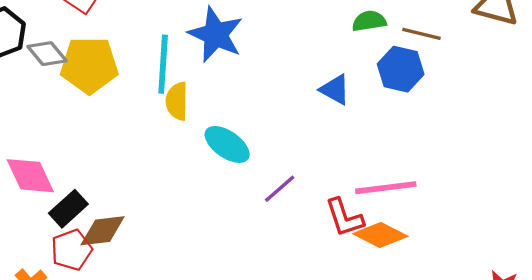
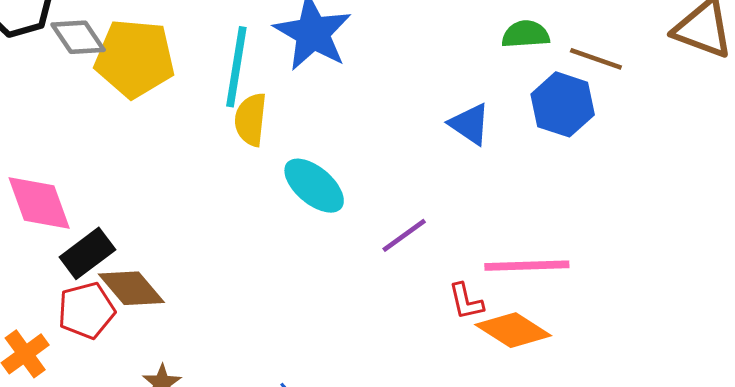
purple line: (280, 189) -> (404, 235), moved
red L-shape: (344, 218) -> (466, 301), size x0.7
brown diamond: (103, 231) -> (131, 288), turned 51

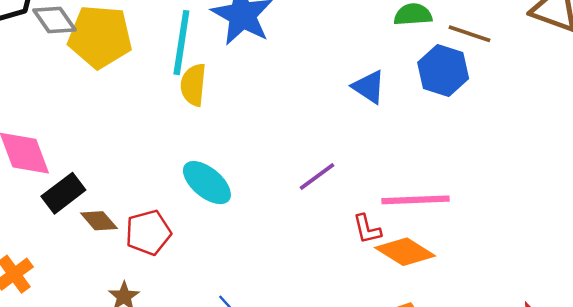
cyan ellipse: (314, 186) -> (207, 183), moved
brown diamond: (131, 288) -> (99, 221), size x0.7
red pentagon: (86, 310) -> (148, 233), moved

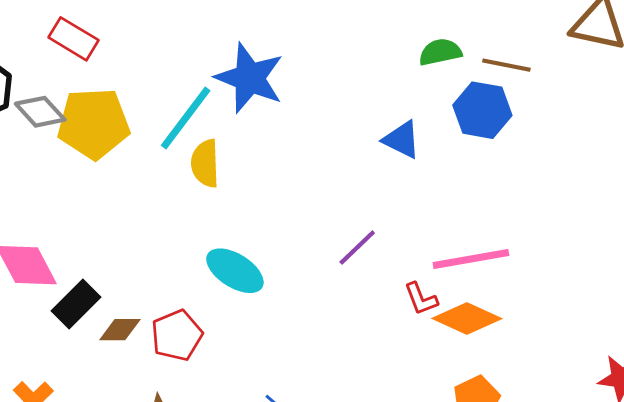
cyan line: (181, 43) -> (186, 118), turned 36
brown diamond: (99, 221) -> (120, 330), turned -42

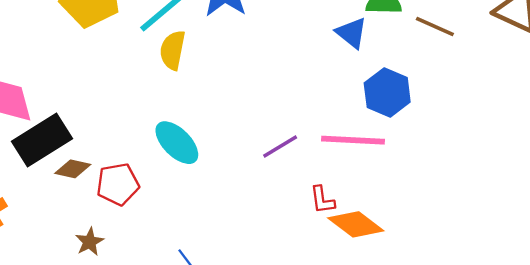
blue hexagon: (482, 110) -> (387, 92), moved
blue triangle: (402, 140) -> (351, 33), moved
pink line: (471, 259) -> (353, 140), moved
black rectangle: (76, 304) -> (42, 140), size x1.4

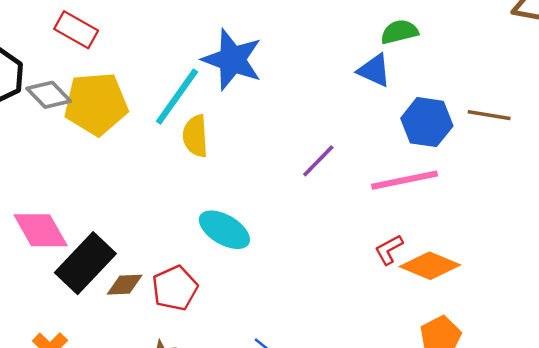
brown line: (435, 26) -> (489, 115), moved
purple line: (280, 146) -> (318, 161), moved
red L-shape: (322, 200) -> (389, 250), turned 84

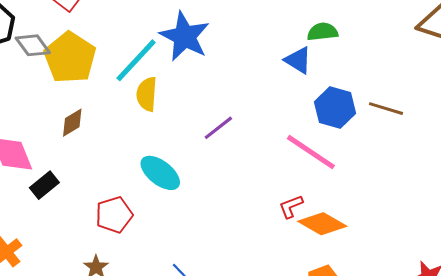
yellow pentagon: (96, 104) -> (70, 58), turned 30
purple line: (318, 161) -> (218, 128), moved
pink line: (405, 180) -> (311, 152), turned 38
black rectangle: (85, 263) -> (44, 185), size x0.6
brown diamond: (125, 285) -> (72, 123), moved, turned -36

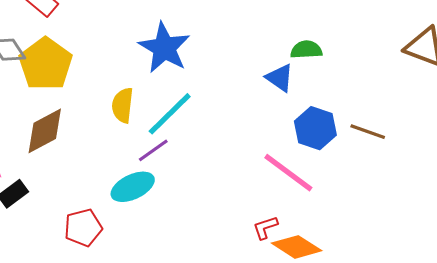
cyan line: (136, 60) -> (170, 114), moved
brown diamond: (72, 123) -> (45, 131), size x1.6
purple line: (218, 128) -> (153, 150), moved
cyan ellipse: (160, 173) -> (133, 187), turned -66

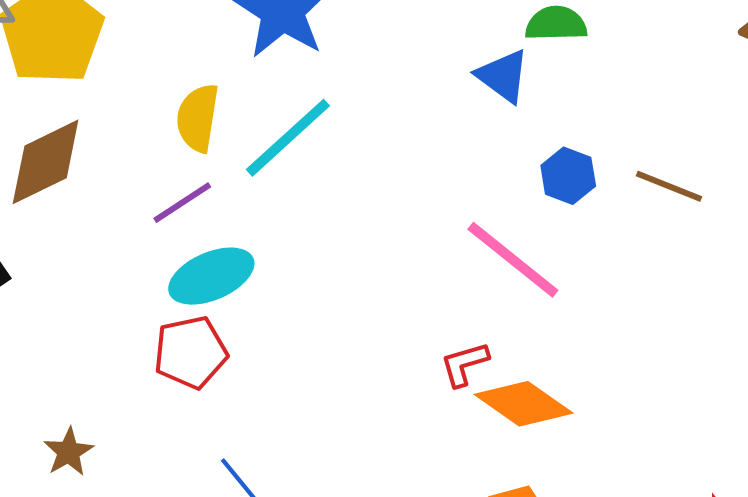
blue hexagon: (315, 128) -> (568, 176), size x0.7
purple line: (153, 150) -> (182, 203), moved
red pentagon: (83, 228) -> (190, 352), moved

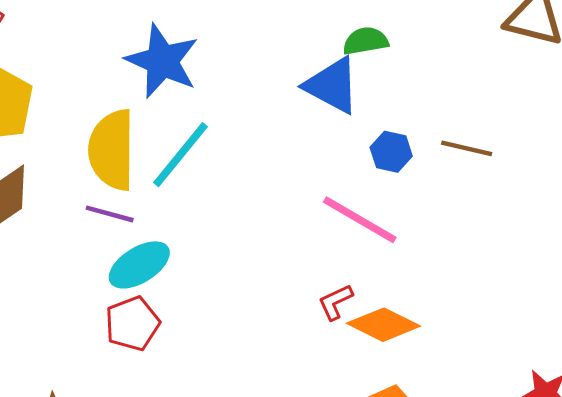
blue triangle: (503, 76) -> (332, 85), size x1.4
yellow semicircle: (198, 118) -> (112, 150), size x1.6
purple line: (182, 203) -> (110, 214), turned 57

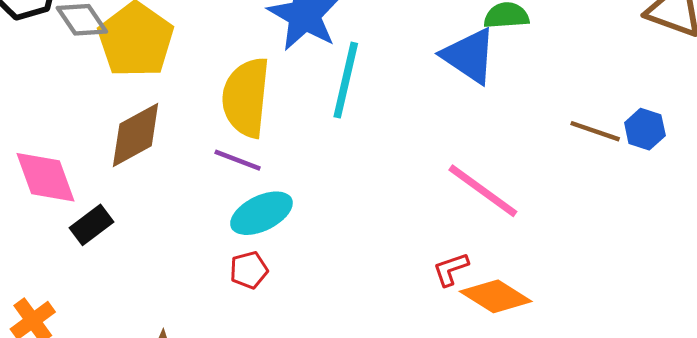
blue hexagon: (391, 152) -> (645, 129), moved
cyan line: (180, 155) -> (346, 80), moved, turned -32
red pentagon: (132, 323) -> (249, 270), size x0.7

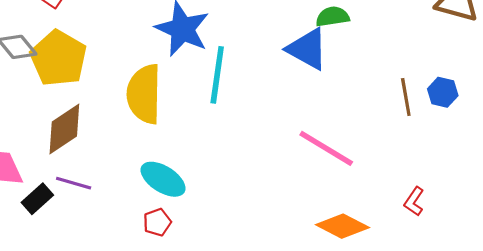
brown line: (595, 131) -> (406, 97), turned 66
purple line: (238, 160) -> (74, 183), moved
cyan ellipse: (261, 213) -> (163, 179), turned 63
red L-shape: (451, 269) -> (414, 201), moved, turned -32

